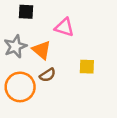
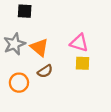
pink triangle: (64, 27) -> (79, 43), moved
orange circle: (20, 87) -> (19, 83), size x0.7

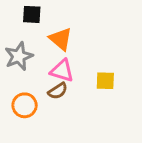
pink triangle: (79, 43) -> (62, 71), moved
orange triangle: (39, 47) -> (61, 39), moved

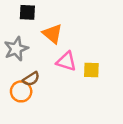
pink triangle: (62, 71) -> (66, 61), moved
brown semicircle: (58, 91) -> (31, 79), moved

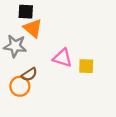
orange triangle: (52, 34) -> (33, 28), moved
gray star: (16, 49) -> (15, 46), turned 30

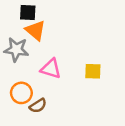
pink triangle: (62, 58) -> (51, 69), moved
brown semicircle: (29, 74) -> (38, 106), moved

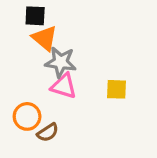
gray star: (16, 50) -> (61, 62), moved

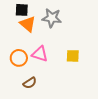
gray star: (61, 62) -> (52, 18), moved
orange circle: (27, 116) -> (19, 58), moved

